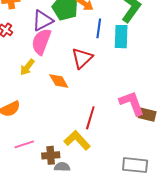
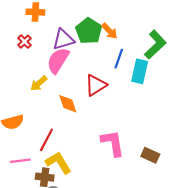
pink L-shape: (132, 103) -> (113, 143), moved
red line: (90, 118) -> (46, 140), moved
yellow L-shape: (77, 140) -> (58, 163), moved

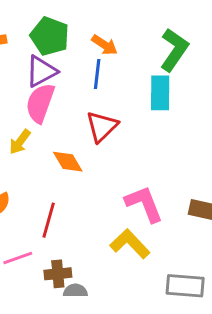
green pentagon: (89, 31) -> (50, 36), moved
blue line: (119, 59) -> (97, 74), moved
yellow L-shape: (58, 163) -> (130, 244), moved

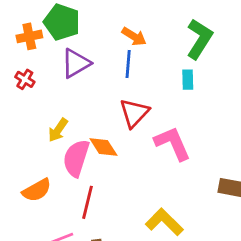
green pentagon: (50, 36) -> (62, 22), moved
cyan rectangle: (160, 93) -> (188, 80), size x0.6
pink semicircle: (40, 103) -> (76, 158), moved
pink L-shape: (144, 204) -> (173, 143), moved

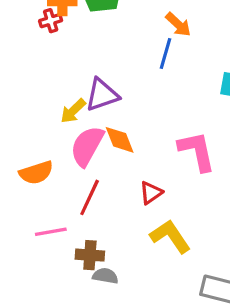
purple triangle: (76, 63) -> (102, 95), moved
red cross: (25, 79) -> (51, 21), moved, turned 30
red triangle: (134, 113) -> (151, 193), moved, size x0.7

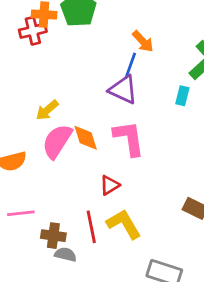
red cross: (51, 21) -> (33, 31), size x1.4
purple triangle: (102, 95) -> (123, 90), moved, turned 40
pink L-shape: (197, 151) -> (129, 138), moved
red line: (90, 197) -> (91, 227), moved, turned -40

